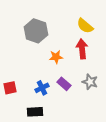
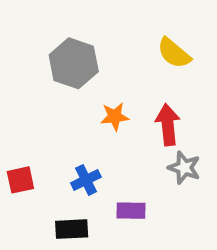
red arrow: (82, 49) -> (168, 125), moved
purple rectangle: (64, 84) -> (131, 211), moved, turned -40

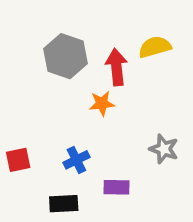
yellow semicircle: (174, 53) -> (155, 47), turned 124
red arrow: (168, 125) -> (117, 67), moved

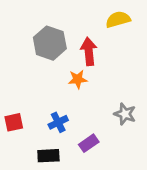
yellow semicircle: (155, 47) -> (118, 19), moved
purple rectangle: (117, 187) -> (89, 143), turned -36

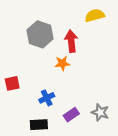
gray star: (125, 114) -> (100, 112), moved
red square: (14, 122) -> (12, 83), moved

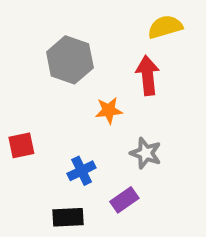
red arrow: (71, 41) -> (148, 75), moved
gray star: (100, 112) -> (146, 153), moved

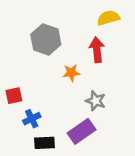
blue cross: (82, 171) -> (32, 119), moved
purple rectangle: (124, 200) -> (82, 131), size x1.5

